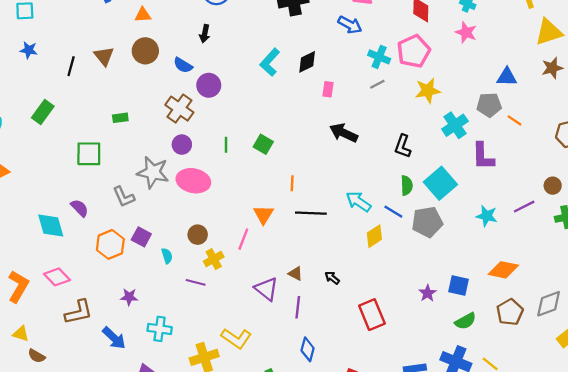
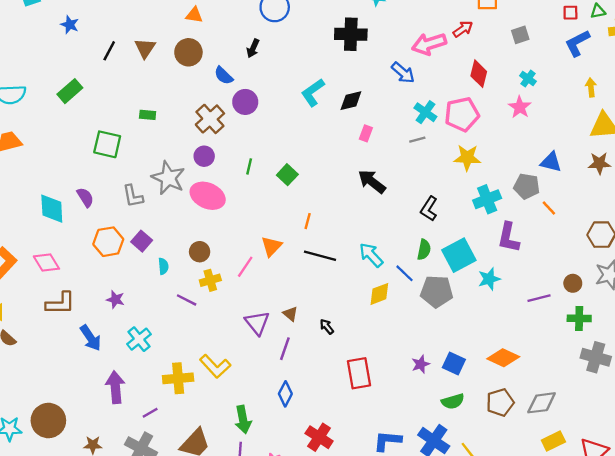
cyan star: (487, 216) -> (489, 279), moved, turned 30
cyan cross: (160, 329) -> (139, 339), turned 30

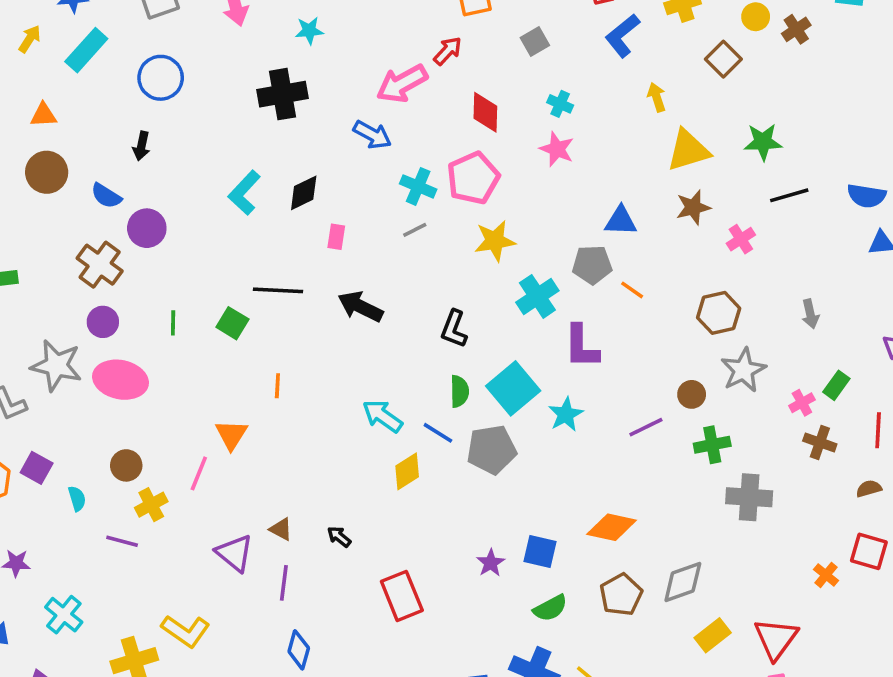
black line: (320, 256) -> (278, 290), moved

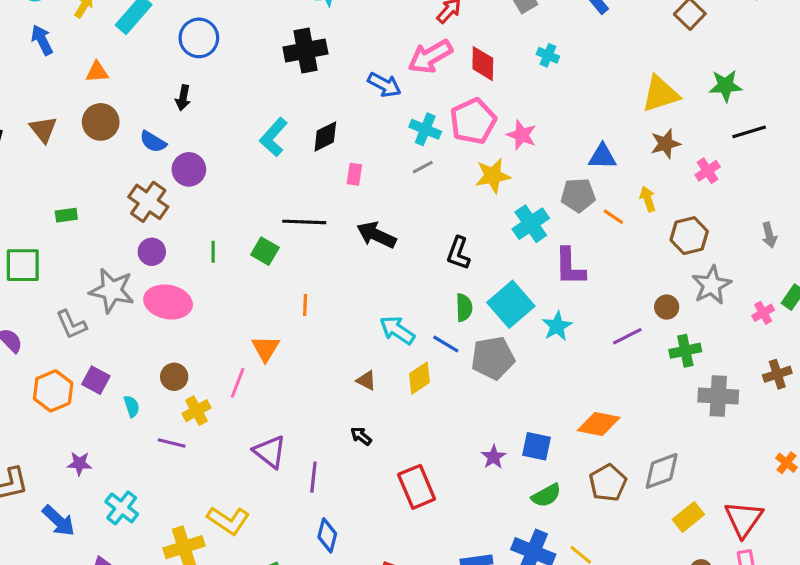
pink arrow: (402, 84) -> (430, 56), moved
yellow arrow: (657, 97) -> (648, 199), moved
pink star: (557, 149) -> (522, 135), moved
brown cross: (820, 442) -> (777, 374), moved, turned -36
brown triangle: (281, 529) -> (366, 380), moved

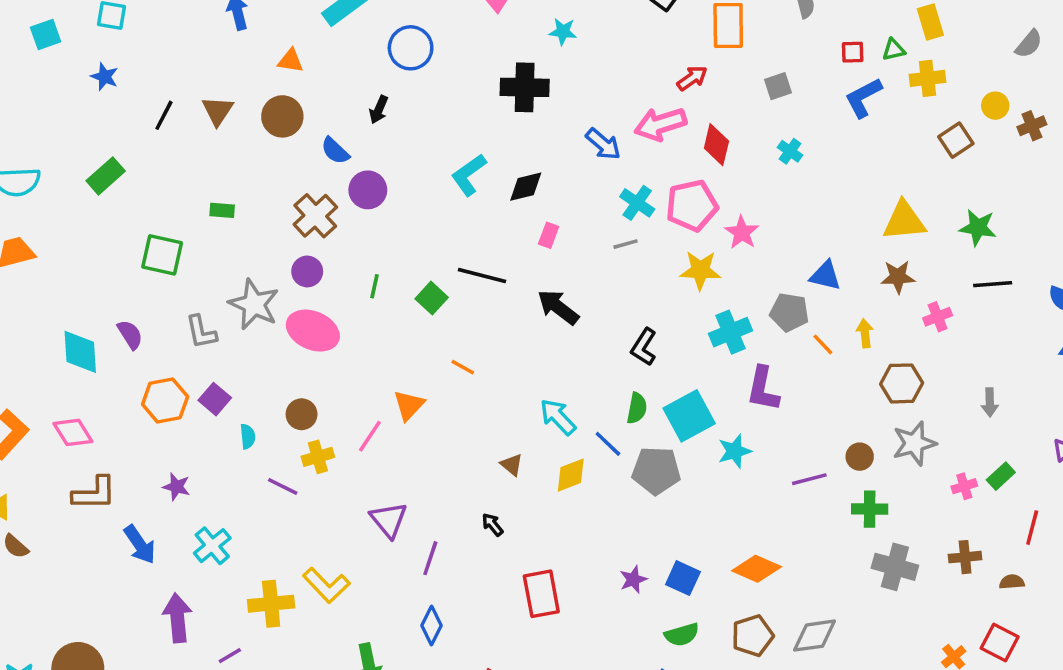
orange line: (305, 305) -> (463, 367), turned -75

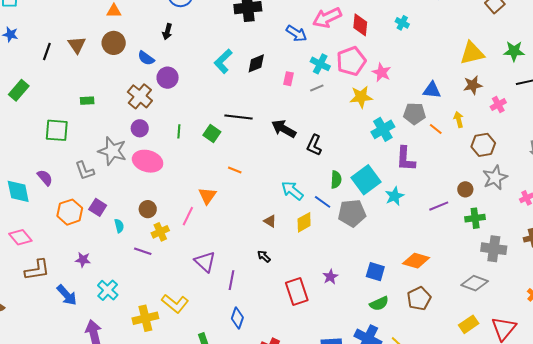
pink rectangle: (549, 235) -> (289, 79), moved
black L-shape: (644, 347) -> (314, 145), moved
purple star: (633, 579) -> (330, 277), moved
gray diamond: (814, 636) -> (475, 283), moved, turned 36

